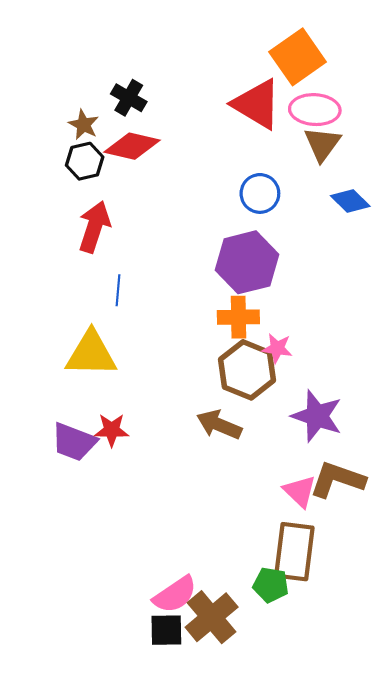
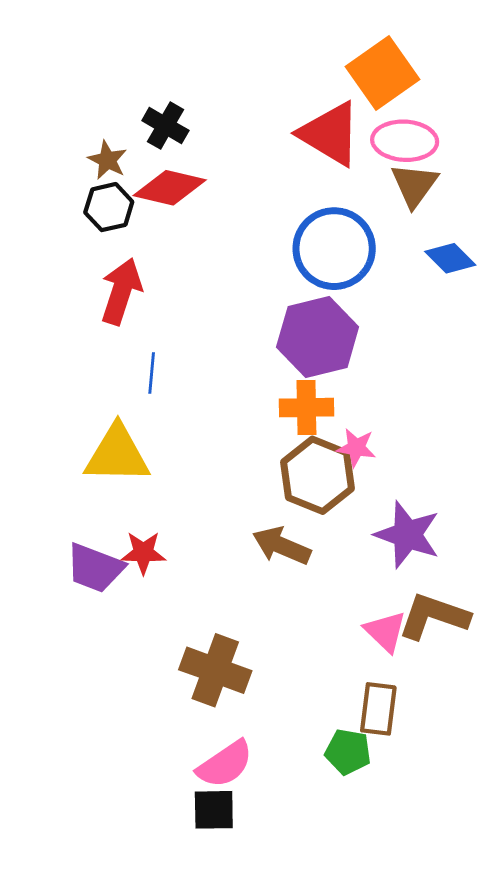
blue circle: (260, 193) -> (334, 249), size x1.6
brown rectangle: (294, 552) -> (378, 709), size x0.7
brown cross: (212, 617) -> (215, 670), moved, turned -30

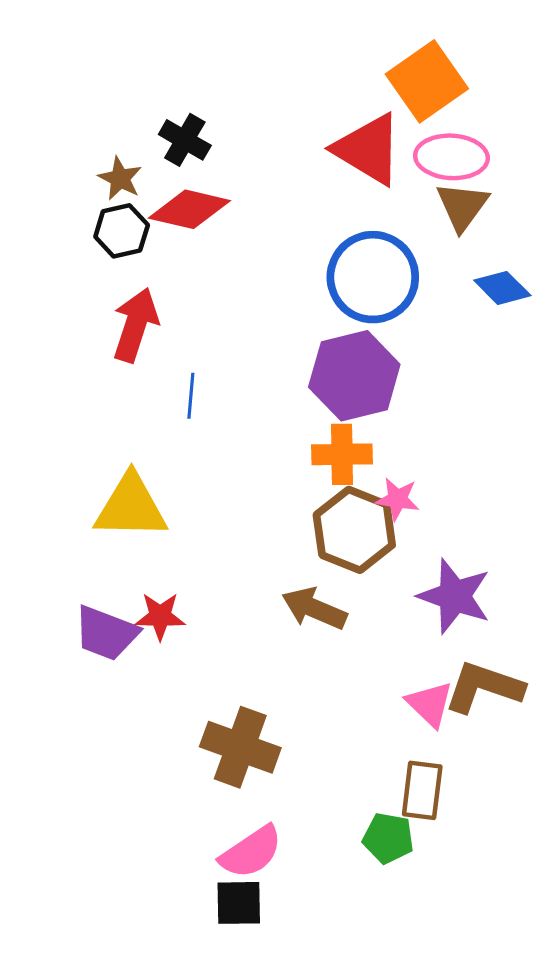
blue line: (152, 373) -> (191, 396), moved

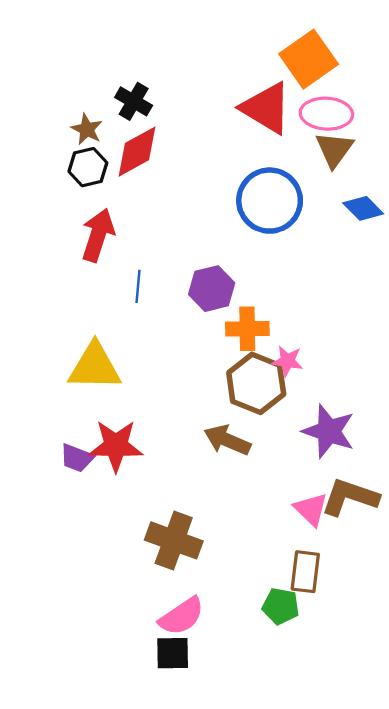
red diamond: (189, 209) -> (137, 152), turned -42
purple hexagon: (354, 376) -> (212, 289), moved, size x0.7
red star: (160, 616) -> (116, 446), size x1.5
purple trapezoid: (106, 633) -> (77, 458), size x0.7

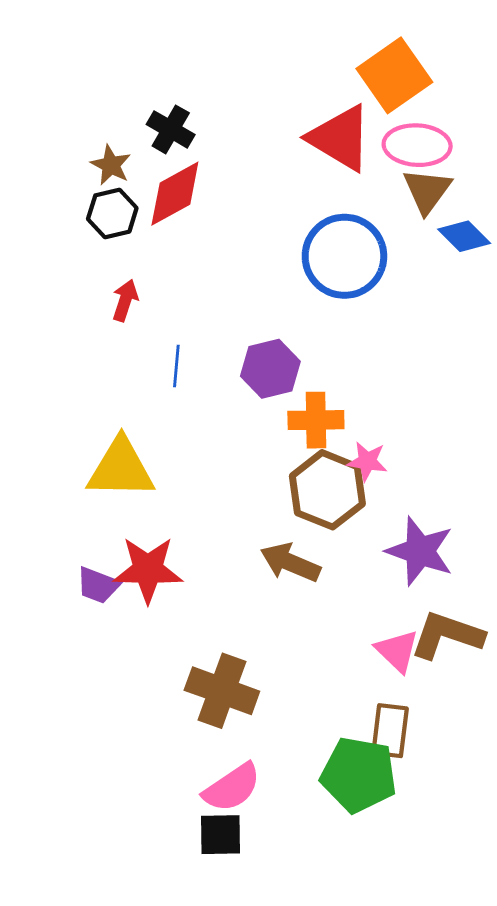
blue diamond: (363, 208) -> (464, 236), moved
red arrow: (98, 235) -> (125, 300), size x0.6
green pentagon: (281, 606) -> (359, 775), size x1.6

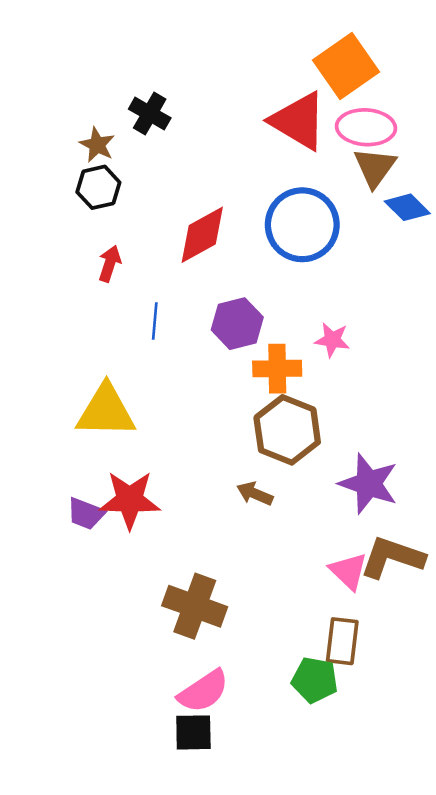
red diamond: (175, 194) -> (202, 235), moved
pink star: (367, 461) -> (332, 340), moved
brown arrow: (290, 563) -> (255, 494), size x0.7
green pentagon: (359, 775) -> (315, 680), size x0.7

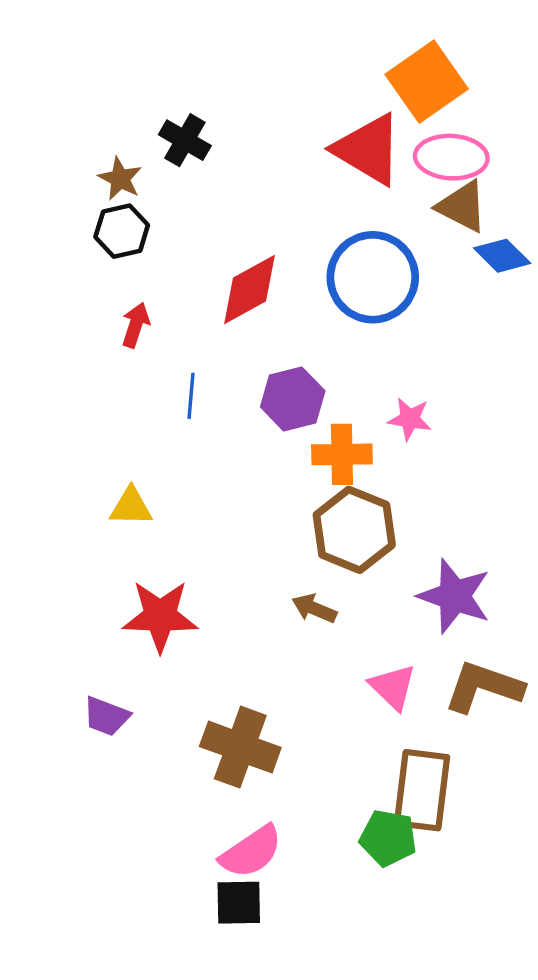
brown triangle: (375, 167) -> (462, 206), turned -39
yellow triangle: (106, 411) -> (131, 507), size x0.6
purple trapezoid: (86, 514) -> (106, 716), moved
pink triangle: (348, 571) -> (393, 687), moved
brown rectangle: (342, 641) -> (422, 790), size x1.4

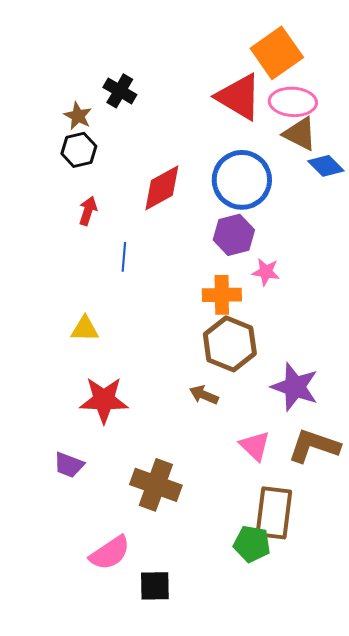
purple hexagon: (293, 399) -> (234, 235), moved
pink semicircle: (251, 852) -> (110, 553), moved

